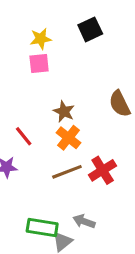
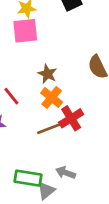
pink square: (39, 63) -> (25, 31), size x1.4
red cross: (103, 170) -> (71, 118), moved

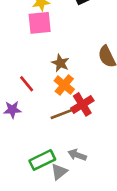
green rectangle: (28, 178) -> (42, 160), turned -35

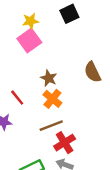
pink square: (40, 23) -> (29, 40), turned -30
red cross: (82, 104) -> (65, 143), moved

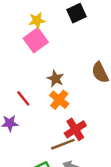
brown line: (51, 126) -> (63, 144), moved
red cross: (65, 143) -> (75, 129), moved

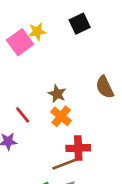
pink square: (36, 40) -> (20, 42), moved
red cross: (75, 129) -> (78, 148), turned 30

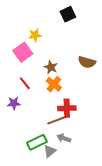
yellow star: (37, 32) -> (35, 35), moved
pink square: (20, 42) -> (23, 52), moved
brown semicircle: (105, 87) -> (87, 62), turned -48

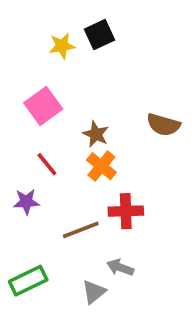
black square: (68, 14) -> (100, 35), moved
yellow star: (35, 35) -> (62, 46), moved
brown line: (57, 120) -> (81, 230), moved
green rectangle: (37, 142) -> (28, 281), moved

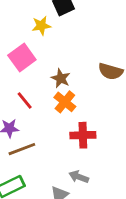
yellow star: (62, 46) -> (41, 26), moved
brown line: (81, 230) -> (22, 149), moved

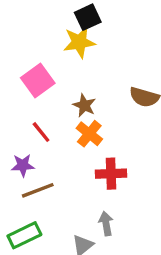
yellow star: (41, 26) -> (79, 42), moved, size x1.4
gray arrow: (79, 177) -> (106, 224), turned 60

